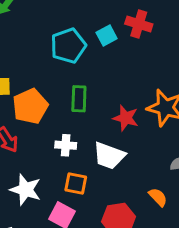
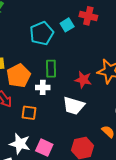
white cross: (66, 145) -> (43, 87), moved
orange square: (76, 184) -> (29, 113), moved
white star: (26, 190) -> (20, 144), moved

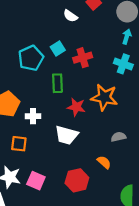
red cross: (88, 16) -> (83, 58), moved, turned -30
green rectangle: (51, 69) -> (57, 83), moved

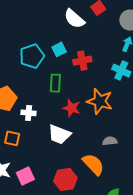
white semicircle: (70, 16) -> (74, 19), size x1.5
orange semicircle: (104, 162) -> (93, 164), size x1.6
pink square: (36, 181) -> (25, 176), turned 36

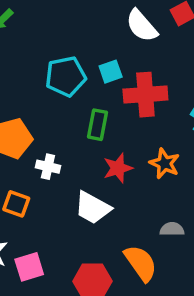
red cross: (82, 61) -> (145, 95), size x1.4
orange star: (100, 101) -> (165, 163), size x0.7
red star: (72, 108) -> (118, 168), turned 30

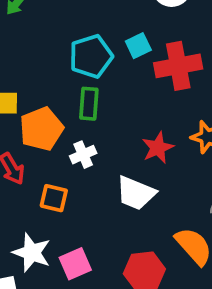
green rectangle: (97, 125) -> (89, 104), moved
white cross: (48, 167) -> (83, 155), turned -30

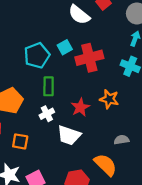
green rectangle: (89, 104) -> (49, 86), moved
white cross: (83, 155) -> (47, 114), moved

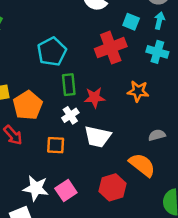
cyan square: (65, 47) -> (131, 22), moved, turned -32
red star: (80, 107) -> (95, 98), moved, turned 30
orange square: (20, 141) -> (56, 145), moved

